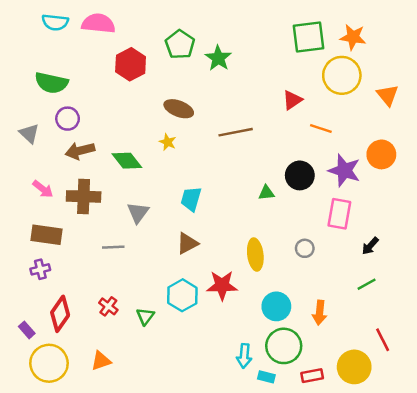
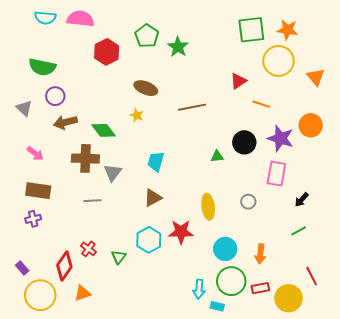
brown cross: (84, 196) -> (85, 158), moved
red diamond: (60, 314) -> (64, 266), moved
red rectangle: (312, 376) -> (260, 288), moved

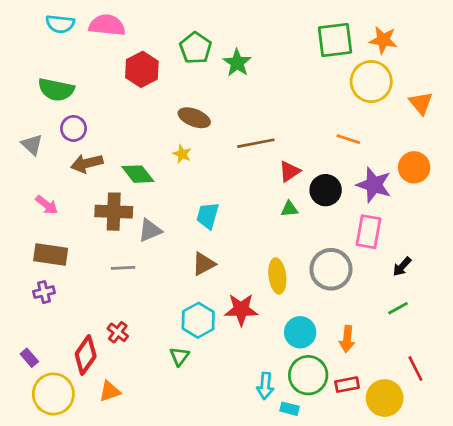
red triangle: (238, 81) -> (289, 171), moved
gray triangle: (113, 173) -> (150, 230), turned 30
gray circle: (248, 202) -> (331, 269), size x2.0
green triangle: (119, 257) -> (179, 356), moved

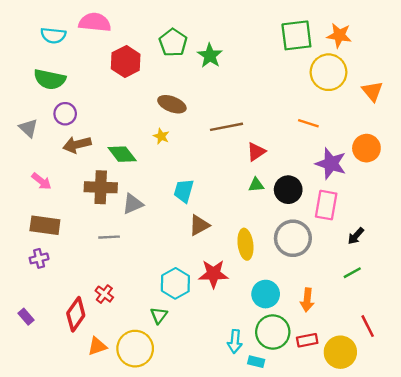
cyan semicircle: (60, 24) -> (53, 35), moved
black circle: (326, 190) -> (288, 190), moved
brown triangle: (204, 264) -> (199, 225), moved
yellow circle: (53, 394) -> (135, 349), moved

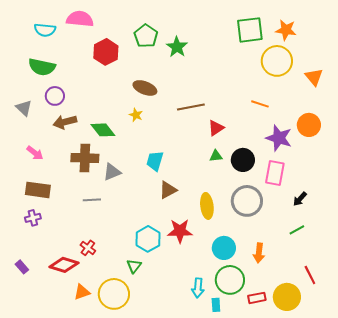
red diamond: (76, 314) -> (64, 265), turned 72
red rectangle: (307, 340) -> (257, 298), moved
cyan rectangle: (256, 362) -> (216, 305), turned 72

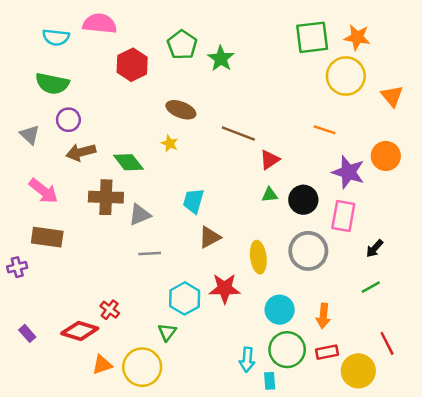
brown line: (191, 107) -> (238, 133), turned 32
pink arrow: (35, 153) -> (43, 191), size x1.4
gray line: (92, 200) -> (150, 253), moved
purple cross: (33, 218) -> (17, 267), moved
red rectangle: (257, 298) -> (327, 352), moved

